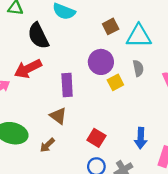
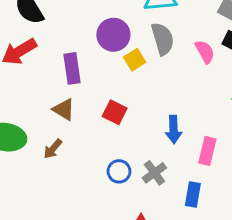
gray semicircle: (138, 68) -> (163, 39), size x1.5
red square: (96, 138) -> (115, 112), moved

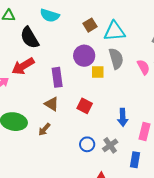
yellow square: (135, 60) -> (98, 72), turned 32

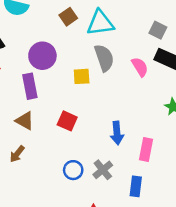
purple circle: (84, 56) -> (42, 56), moved

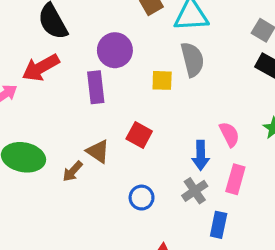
pink semicircle: (140, 67) -> (229, 134), moved
brown triangle: (25, 121) -> (98, 151), moved
gray cross: (103, 170) -> (195, 191), moved

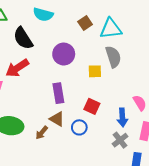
purple rectangle: (96, 87) -> (58, 93), moved
red square: (139, 135) -> (92, 106), moved
blue circle: (142, 198) -> (79, 127), moved

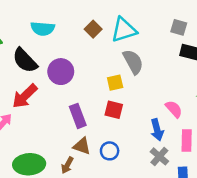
purple circle: (64, 54) -> (61, 72), moved
red square: (92, 106) -> (114, 110), moved

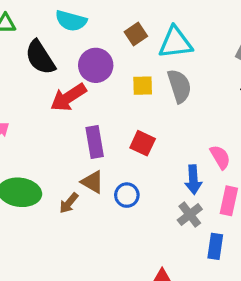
purple circle: (61, 72) -> (96, 65), moved
yellow square: (115, 83) -> (143, 86), moved
red arrow: (25, 96) -> (68, 97), moved

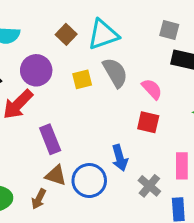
red square: (143, 143) -> (148, 122), moved
pink semicircle: (220, 157) -> (152, 89), moved
blue arrow: (193, 180) -> (120, 158), moved
blue circle: (127, 195) -> (89, 181), size x1.5

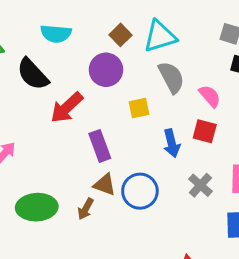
purple circle: (36, 70) -> (106, 70), moved
yellow square: (82, 79) -> (139, 108), moved
blue arrow: (120, 158) -> (172, 143), moved
gray cross: (149, 186) -> (200, 185), moved

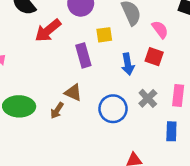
purple rectangle: (100, 146) -> (83, 55), moved
blue circle: (140, 191) -> (113, 109), moved

